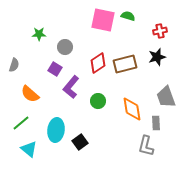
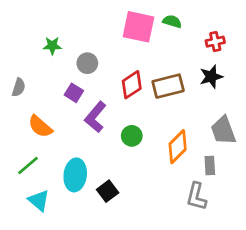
orange diamond: (132, 109) -> (178, 147), turned 55

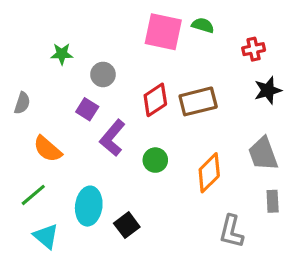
black star: (211, 77) -> (268, 90), moved
gray rectangle: (210, 165) -> (273, 201), moved

